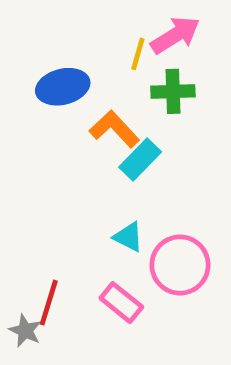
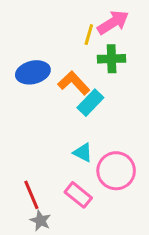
blue ellipse: (63, 87) -> (33, 72), moved
red line: (49, 303) -> (31, 195), turned -40
gray star: (25, 331) -> (40, 221), moved

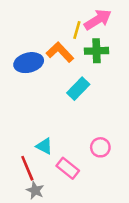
orange L-shape: (74, 83) -> (60, 52), moved
cyan triangle: (83, 153) -> (44, 146), moved
pink circle: (116, 171) -> (100, 147), size x0.6

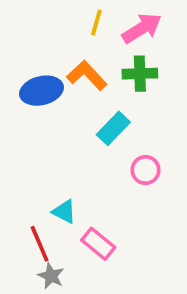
yellow line: (77, 30) -> (96, 23), moved
pink circle: (100, 147) -> (145, 170), moved

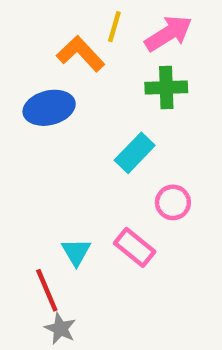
orange L-shape: (87, 75) -> (81, 54), moved
cyan triangle: (64, 212) -> (76, 252), turned 32
pink rectangle: (98, 244) -> (135, 247), moved

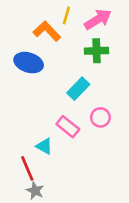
blue ellipse: (49, 108) -> (29, 63), turned 32
pink rectangle: (135, 247) -> (68, 127), moved
cyan triangle: (76, 252) -> (44, 146), turned -30

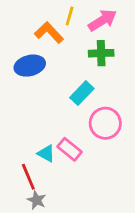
blue ellipse: (29, 63) -> (30, 66), turned -32
pink circle: (100, 117) -> (105, 123), size x1.5
pink rectangle: (68, 127) -> (70, 149), moved

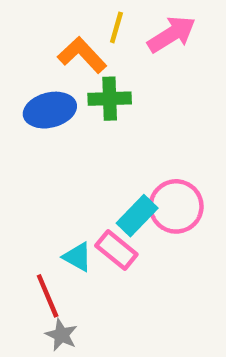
green cross: (101, 53) -> (110, 99), moved
cyan rectangle: (82, 93) -> (137, 216), moved

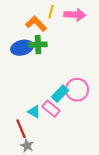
pink arrow: (172, 34) -> (75, 15), turned 35
green cross: (110, 99) -> (38, 45), moved

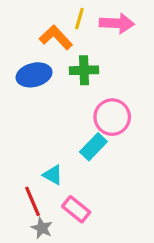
green cross: (38, 45) -> (84, 70), moved
pink circle: (77, 90) -> (112, 117), moved
pink rectangle: (51, 109) -> (76, 209), moved

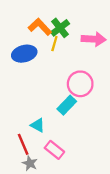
yellow line: (79, 19) -> (54, 44), moved
pink arrow: (117, 23) -> (94, 39), moved
green cross: (84, 70) -> (60, 28), moved, turned -36

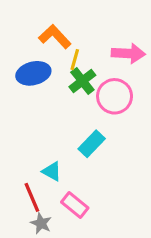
green cross: (60, 28) -> (82, 81), moved
pink circle: (80, 84) -> (115, 96), moved

